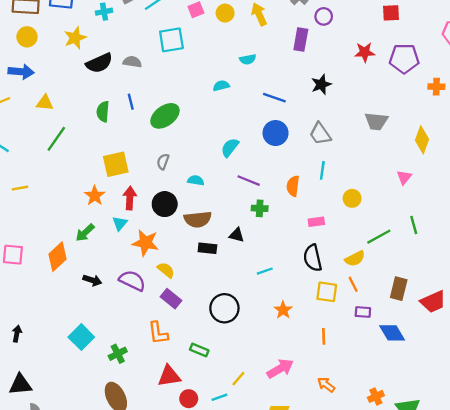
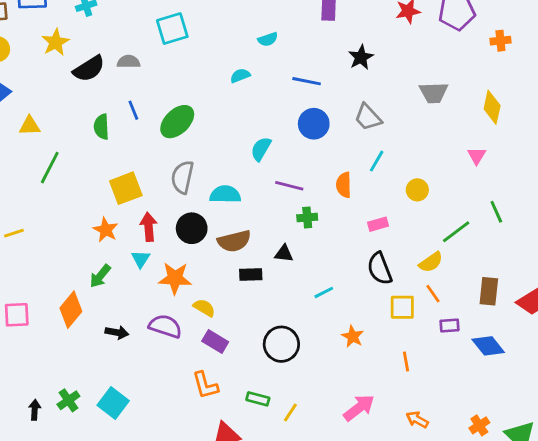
gray semicircle: (163, 162) -> (182, 177), size x1.6
cyan line: (322, 170) -> (377, 161), turned 30
cyan semicircle: (196, 180) -> (225, 194), size x1.5
green cross: (118, 354) -> (68, 400), moved
yellow line: (238, 379) -> (290, 412), moved

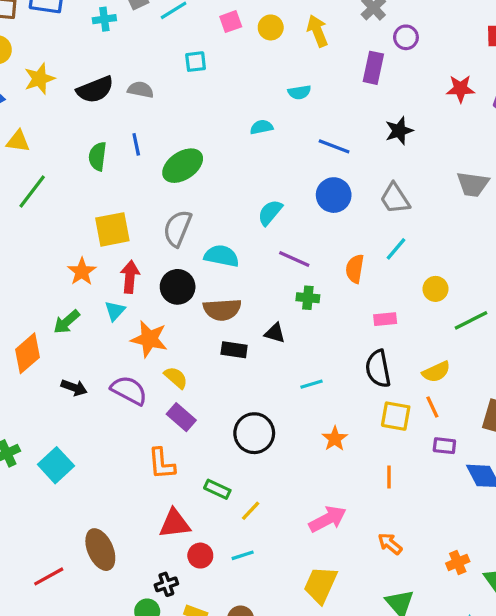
cyan square: (172, 29) -> (196, 62), size x0.6
yellow star: (56, 42) -> (39, 79), moved
green line: (456, 232) -> (471, 320), moved

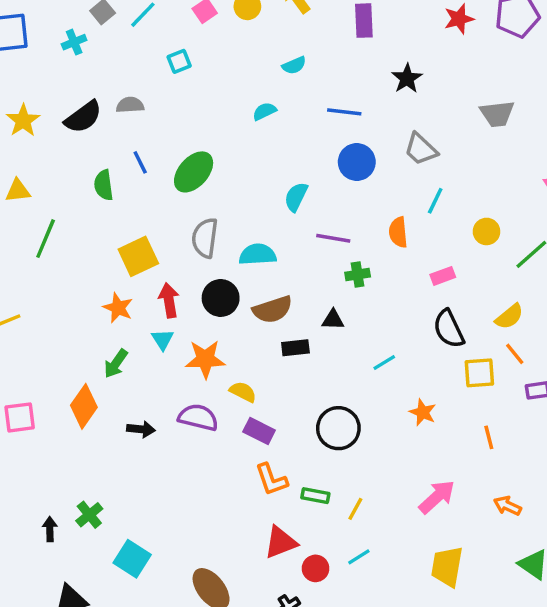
orange L-shape: (162, 464) -> (271, 480), moved
cyan square: (56, 465) -> (132, 559), moved

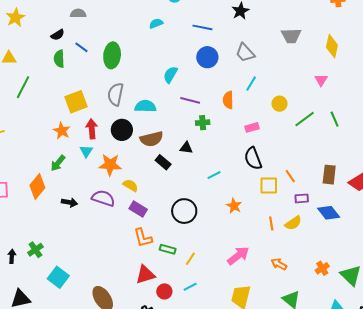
black semicircle: (83, 117) -> (58, 35), moved, size x0.6
blue line: (140, 162) -> (81, 47), turned -32
green ellipse: (194, 172) -> (112, 55), turned -40
yellow semicircle: (509, 317) -> (293, 223), moved
black rectangle: (295, 348) -> (163, 162), turned 42

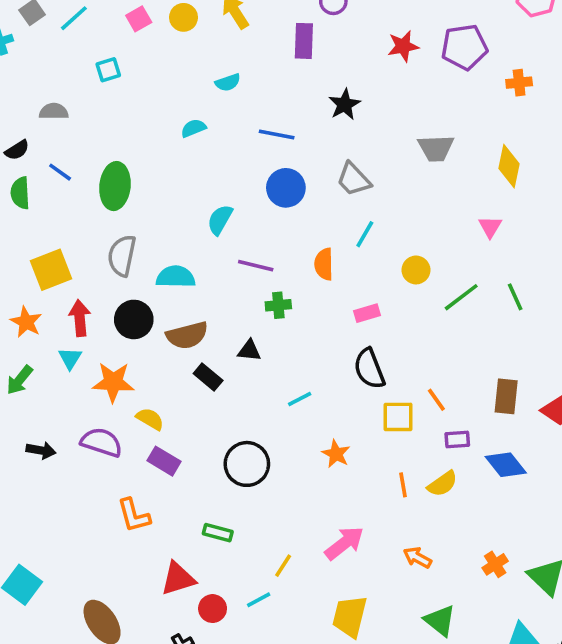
orange L-shape: (143, 238) -> (134, 515), moved
yellow line: (190, 259) -> (283, 566), moved

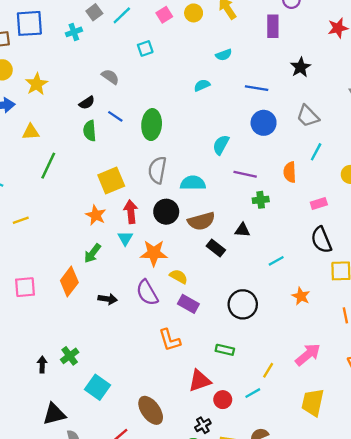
gray semicircle: (54, 111) -> (110, 77), turned 36
purple semicircle: (101, 442) -> (147, 293), turned -136

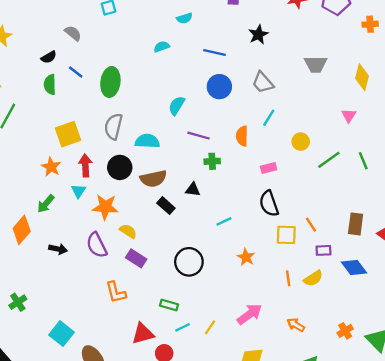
cyan square: (98, 387) -> (61, 334), moved
cyan line: (253, 393) -> (183, 327), moved

